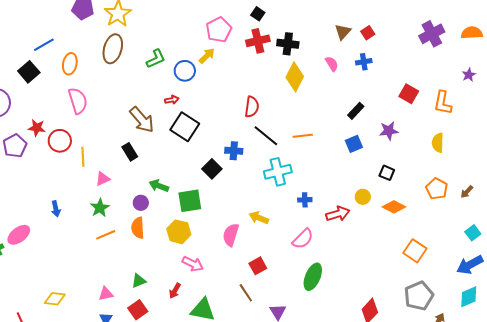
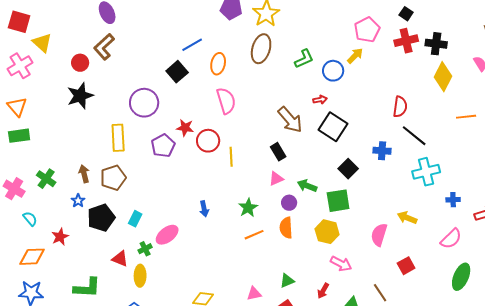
orange line: (303, 136) -> (466, 117), moved
black square: (212, 169) -> (348, 169), moved
pink triangle: (103, 179) -> (276, 179), moved
brown line: (246, 293) -> (380, 293), moved

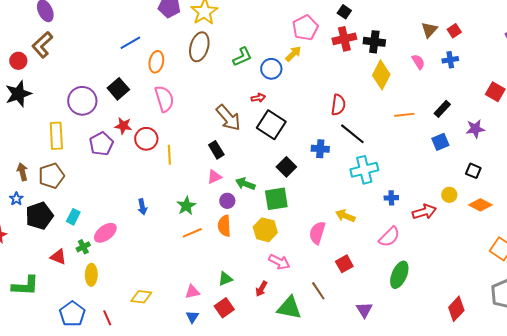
black square: (177, 72) -> (118, 89), moved
yellow ellipse: (140, 276) -> (91, 275), moved

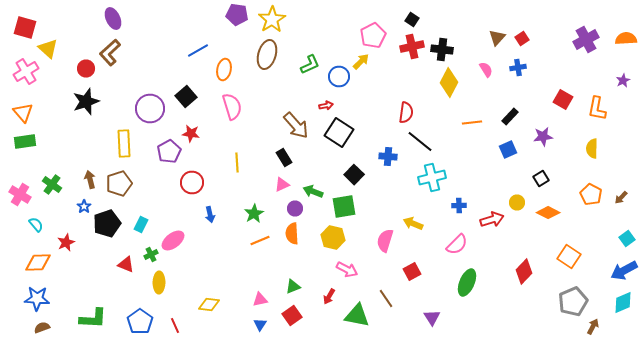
red circle: (146, 139) -> (192, 182), moved
black square: (473, 171) -> (541, 178), turned 35
green L-shape: (25, 286) -> (93, 318), moved
red diamond: (456, 309) -> (524, 272), moved

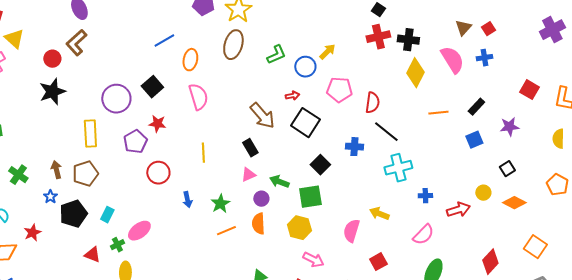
pink pentagon: (373, 36) -> (339, 90), moved, turned 30
pink semicircle: (486, 70) -> (452, 60), size x1.8
blue arrow: (210, 214) -> (187, 200), moved

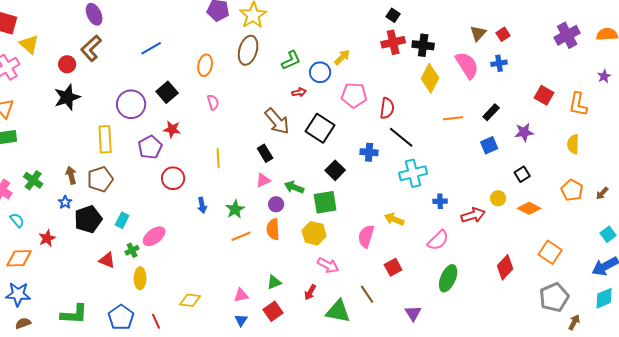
blue line: (164, 41) -> (151, 48), moved
red arrow: (292, 96) -> (299, 92), moved
pink semicircle: (198, 97) -> (213, 102), size x0.6

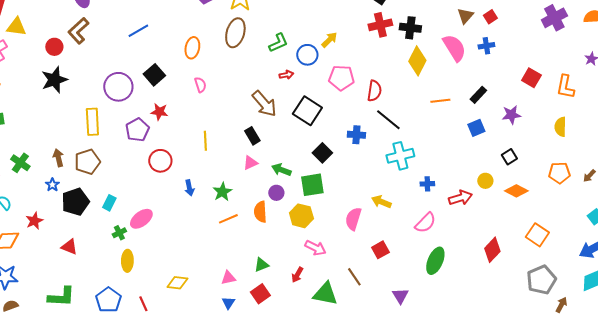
yellow triangle: (29, 44) -> (16, 27), turned -35
orange pentagon: (572, 190) -> (559, 173), turned -30
purple circle: (276, 204) -> (276, 193), moved
red triangle: (107, 260) -> (69, 247), moved

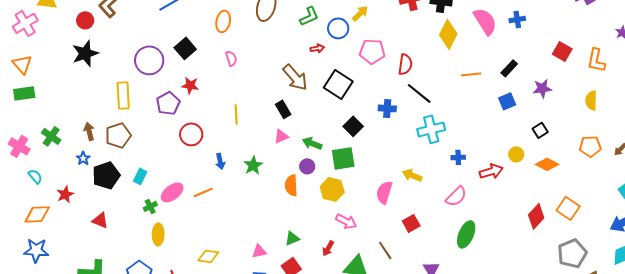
orange line: (228, 219) -> (203, 192), moved
red diamond: (492, 250) -> (536, 216), moved

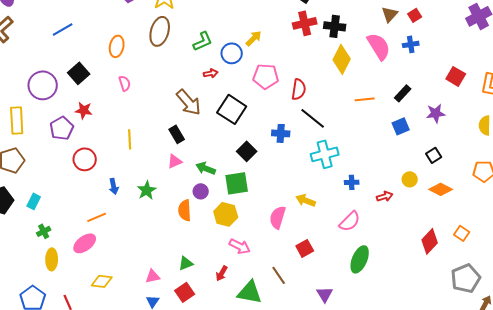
red arrow: (491, 171) -> (385, 196), size x0.7
pink ellipse: (172, 192) -> (85, 243), moved
orange square: (568, 208) -> (462, 233), size x0.7

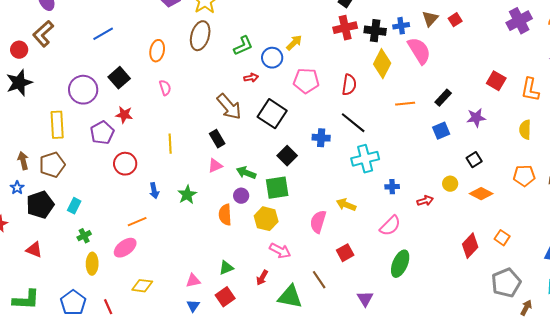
blue cross: (411, 44) -> (401, 26), moved
red semicircle: (299, 89) -> (349, 85), moved

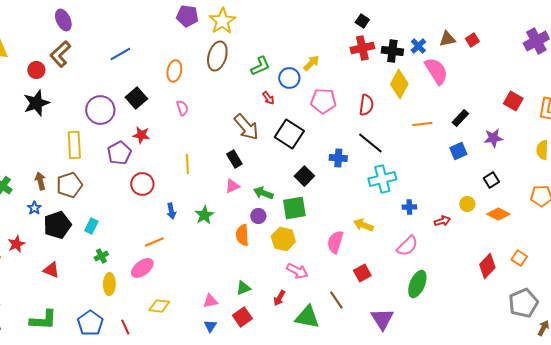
brown triangle: (430, 19) -> (447, 39), turned 36
blue cross: (401, 26) -> (418, 46), turned -35
red arrow: (251, 78) -> (268, 98), turned 64
purple triangle: (365, 299) -> (382, 319), size x1.4

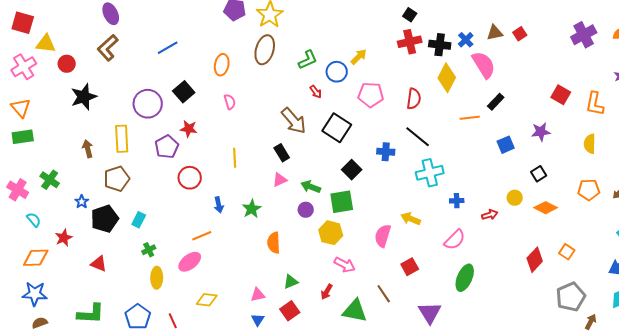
red circle: (36, 70) -> (67, 64), moved
black rectangle: (460, 118) -> (496, 102), moved
brown arrow: (40, 181) -> (88, 149), moved
orange semicircle: (242, 235) -> (274, 243), moved

